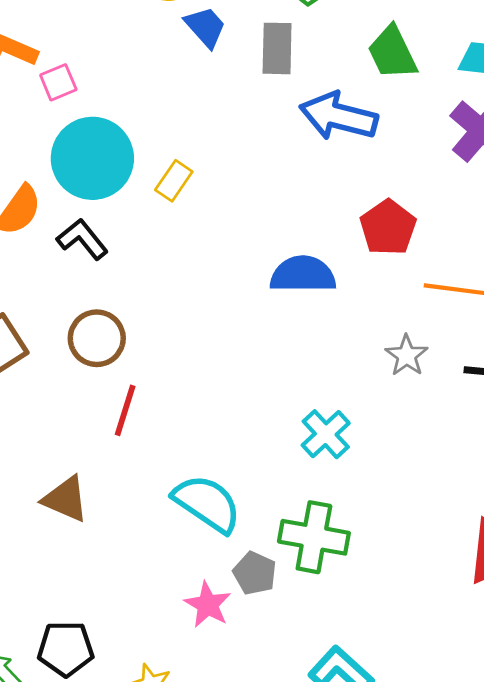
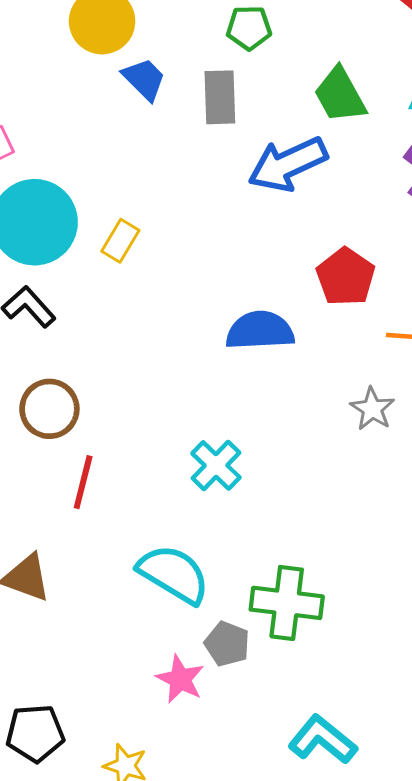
blue arrow: (338, 116) -> (288, 164), turned -36
cyan cross: (326, 434) -> (216, 465), moved

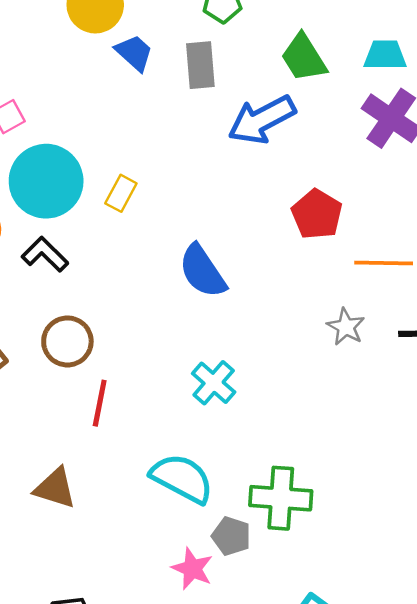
blue semicircle: (260, 331) -> (202, 271), moved, turned -118

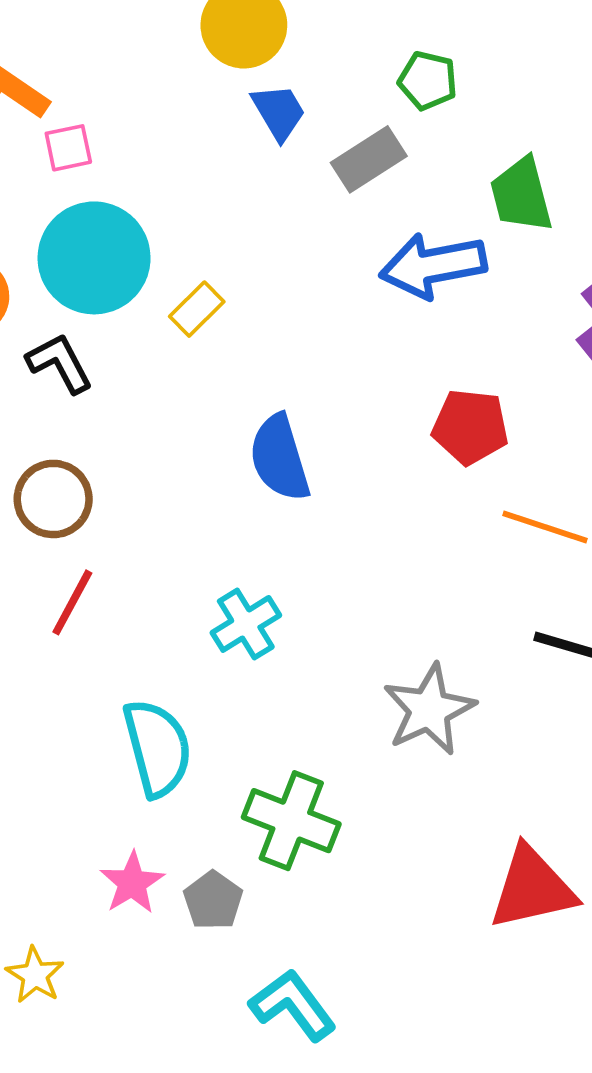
gray rectangle: (200, 65) -> (369, 159), turned 45
red pentagon: (317, 214) -> (470, 427), turned 30
gray star: (346, 327) -> (429, 710), moved, size x1.6
cyan semicircle: (182, 478) -> (157, 748), turned 30
gray pentagon: (231, 536) -> (213, 900), moved

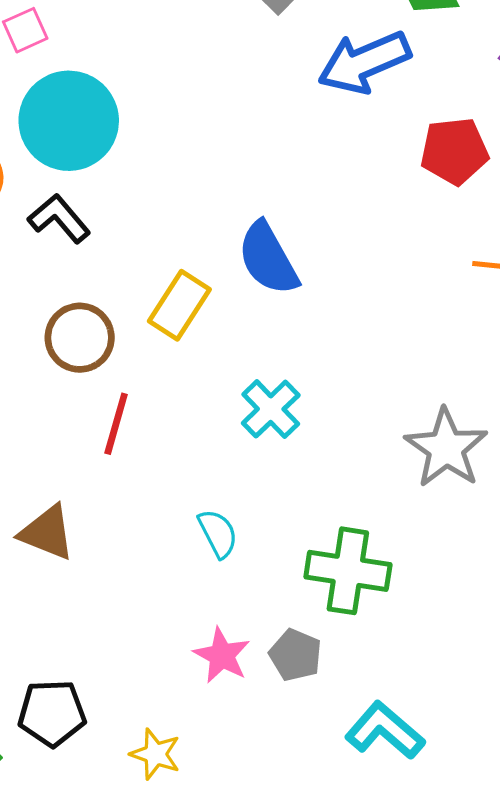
yellow rectangle: (197, 309) -> (179, 305), moved, size x1.4
red pentagon: (470, 427) -> (454, 151), moved
cyan semicircle: (157, 748) -> (218, 533), size x0.6

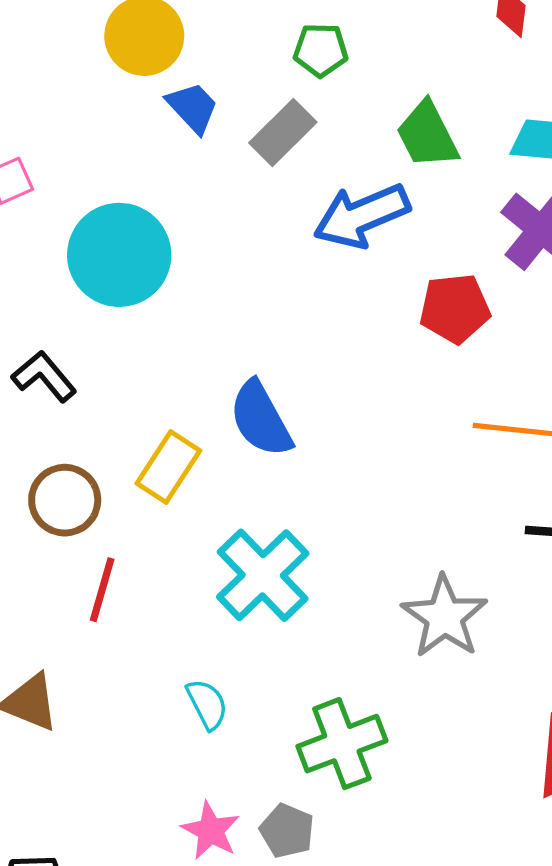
cyan circle: (69, 121) -> (119, 255), moved
cyan cross: (271, 409) -> (263, 575), size x1.5
green cross: (348, 571) -> (342, 744), turned -30

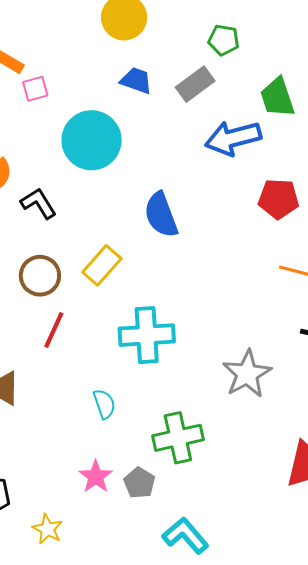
blue trapezoid: (193, 107) -> (136, 81), moved, turned -36
blue semicircle: (261, 419) -> (161, 215), moved
cyan cross: (263, 575) -> (147, 335), turned 32

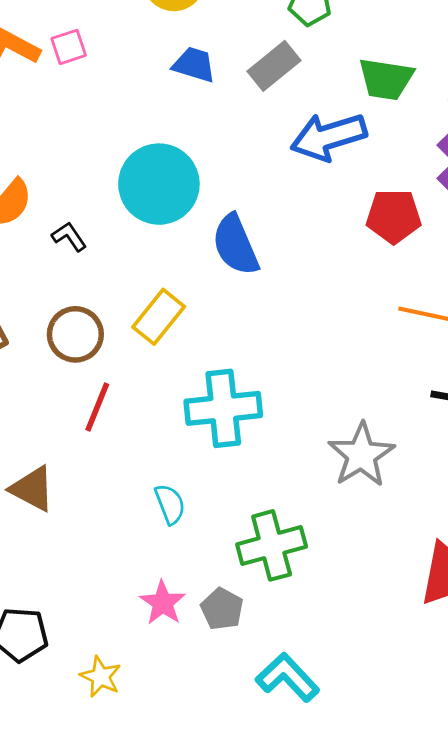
pink square: (35, 89) -> (69, 47), moved
green trapezoid: (277, 97) -> (386, 79), turned -60
cyan circle: (92, 140) -> (159, 184), moved
black L-shape: (39, 203) -> (69, 237), size x0.7

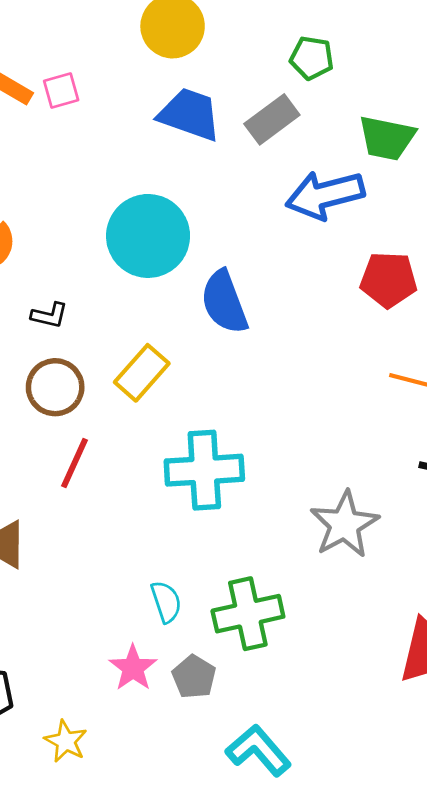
blue trapezoid: (194, 65) -> (190, 114), size x1.4
black L-shape: (69, 237) -> (49, 315), moved, turned 135
cyan semicircle: (170, 504) -> (166, 602), moved

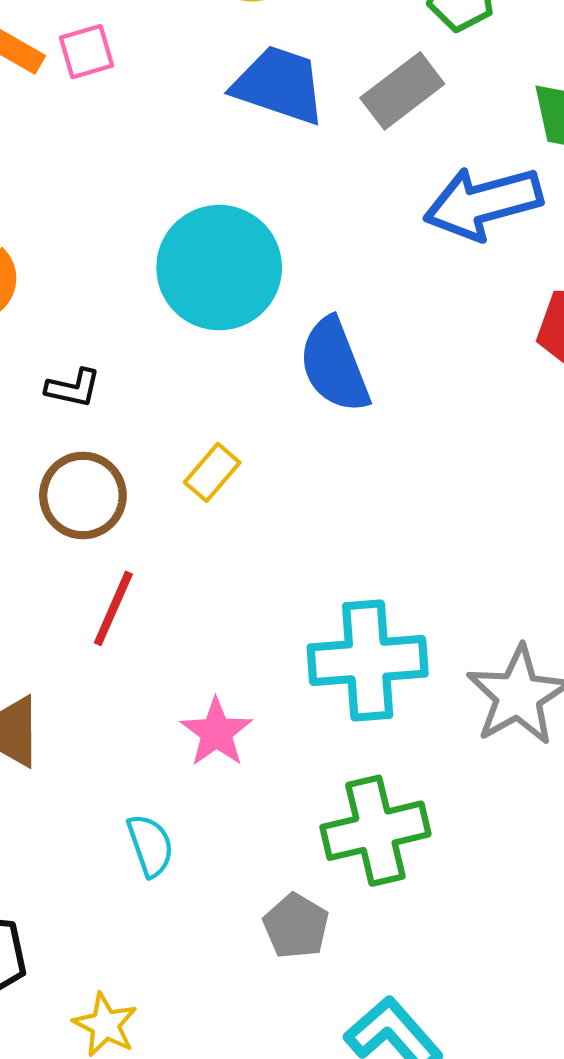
yellow rectangle: (142, 373) -> (212, 472), size x0.7
cyan cross: (204, 470) -> (368, 661), moved
cyan semicircle: (166, 602) -> (150, 845), moved
pink star: (133, 668) -> (216, 732), moved

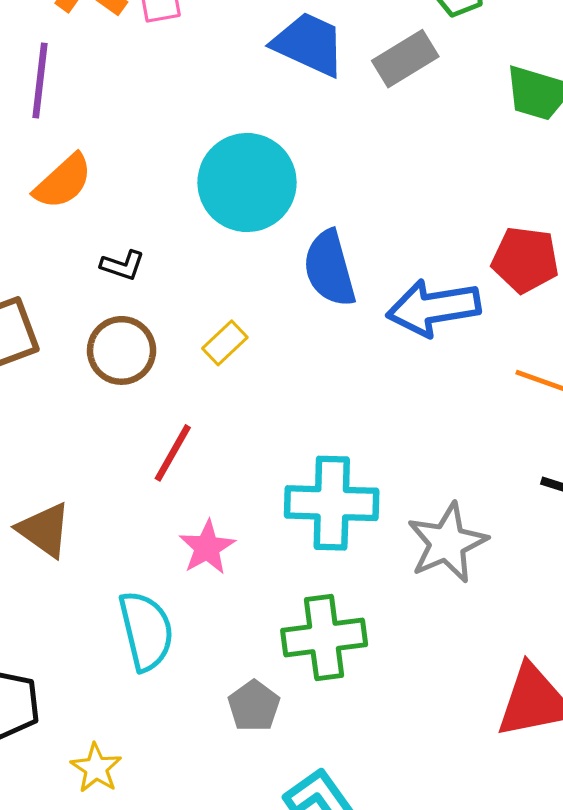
blue arrow: (483, 203) -> (433, 308), moved
red line: (113, 608) -> (173, 453), moved
cyan semicircle: (150, 845) -> (146, 631), size x1.6

